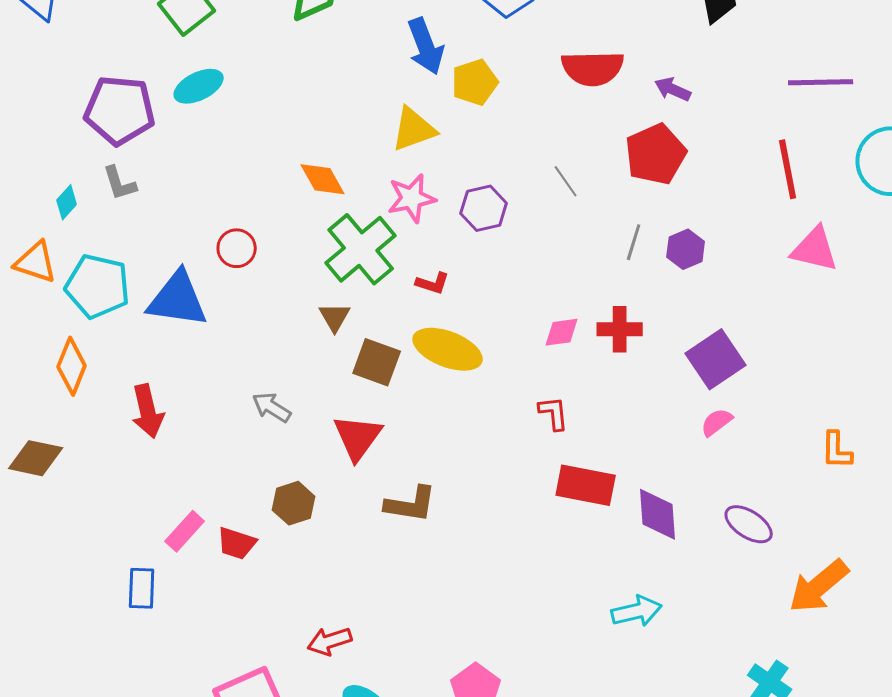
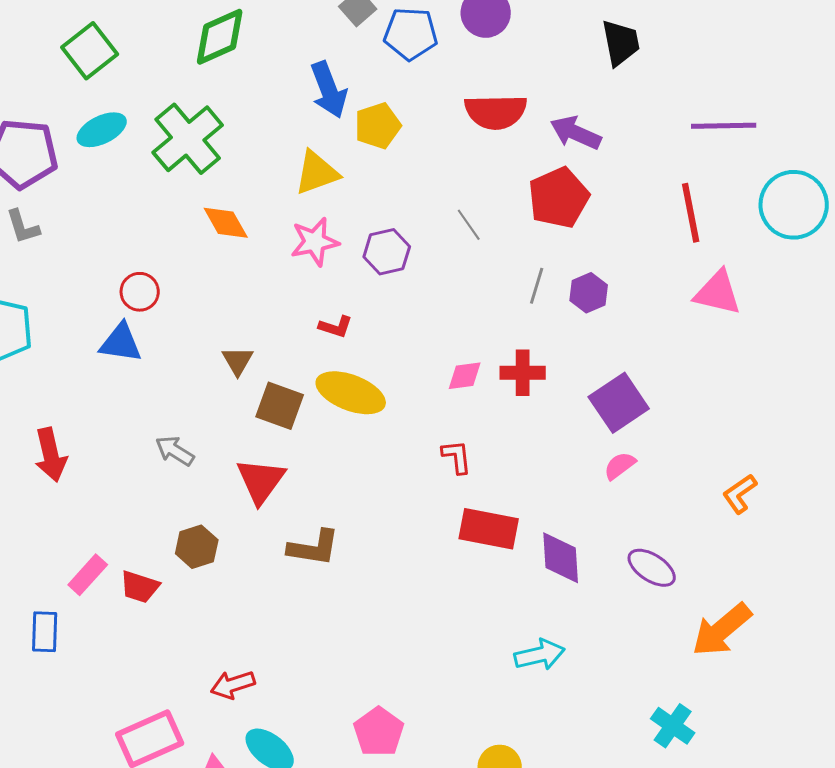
purple arrow: (673, 89) -> (576, 133), size x1.4
green cross: (361, 249) -> (188, 139), moved
blue triangle: (178, 299) -> (121, 343), moved, size x0.7
orange L-shape: (837, 450) -> (740, 494), turned 54

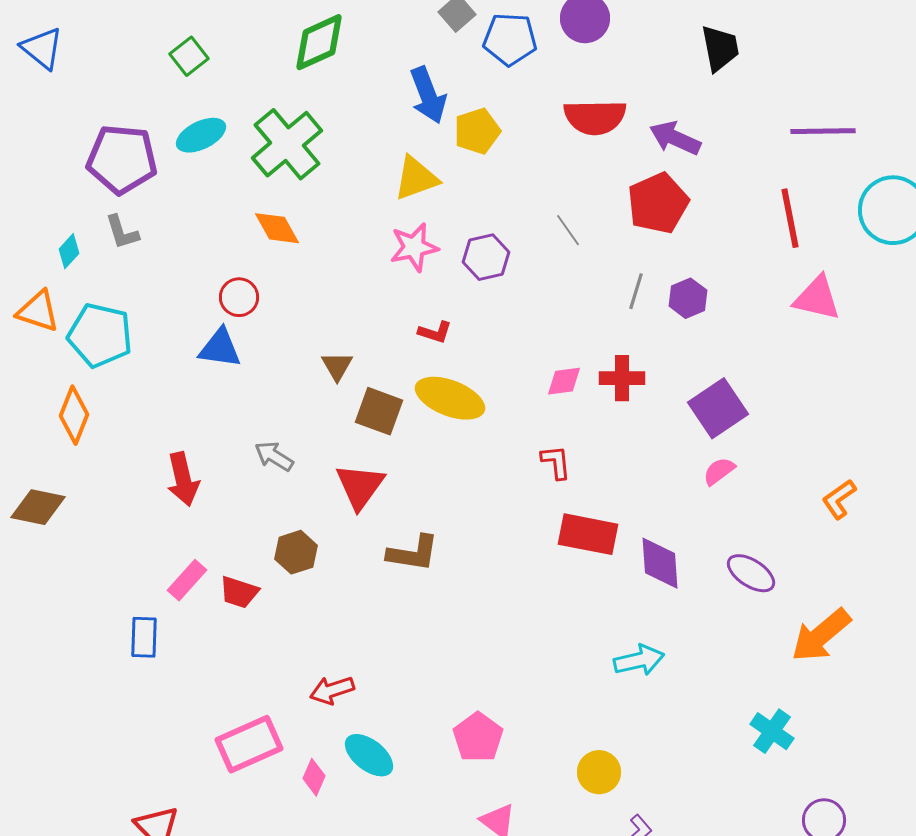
green square: (90, 51) -> (189, 56), size x0.7
orange diamond: (226, 223) -> (277, 228), moved
red arrow: (51, 455) -> (183, 479), moved

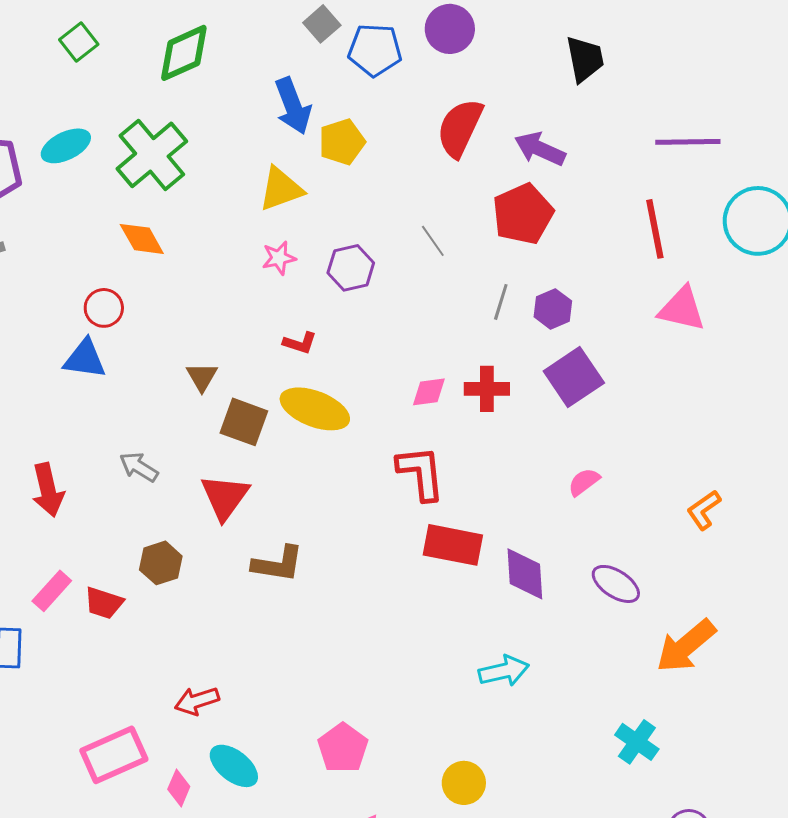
green square: (189, 56) -> (79, 42), moved
red semicircle: (595, 117) -> (460, 128), turned 116
pink star: (414, 247) -> (279, 258), size x0.7
purple square: (718, 408) -> (574, 377), moved
red L-shape: (556, 462) -> (421, 473), size x1.6

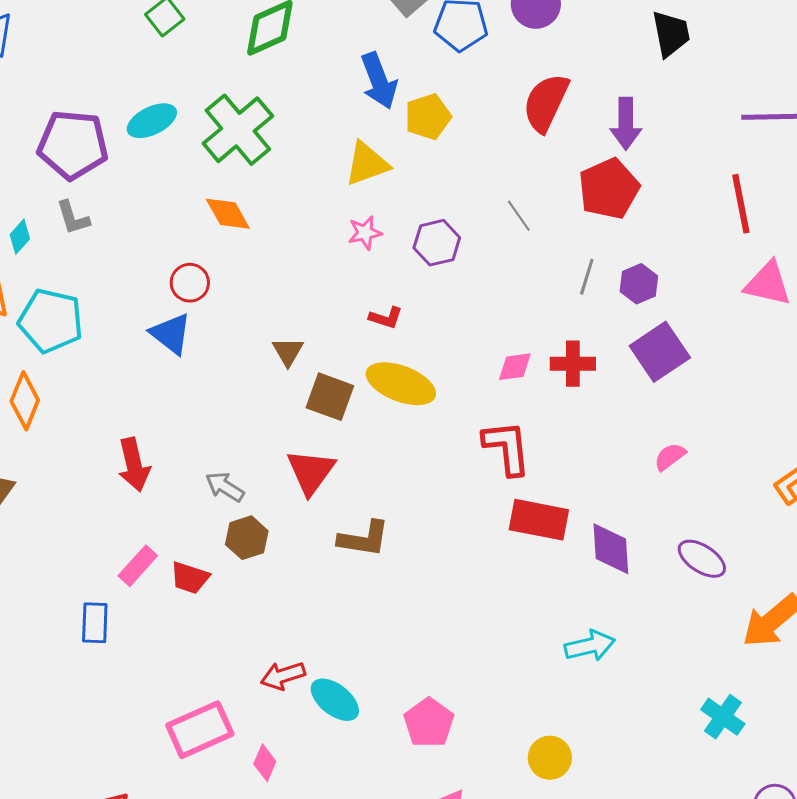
purple arrow: (540, 149) -> (626, 124), turned -114
blue triangle: (85, 359) -> (171, 334), turned 30
gray arrow: (139, 467) -> (225, 487), moved
cyan ellipse: (234, 766) -> (335, 700), moved

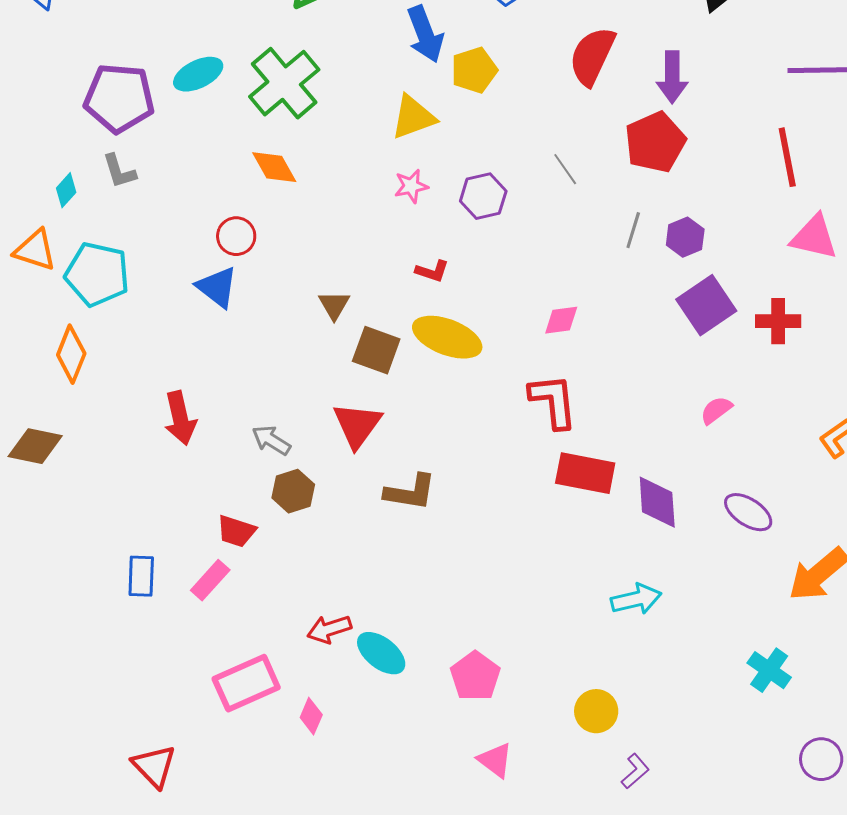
red cross: (573, 364) -> (778, 321), moved
pink rectangle: (138, 566) -> (210, 580), moved

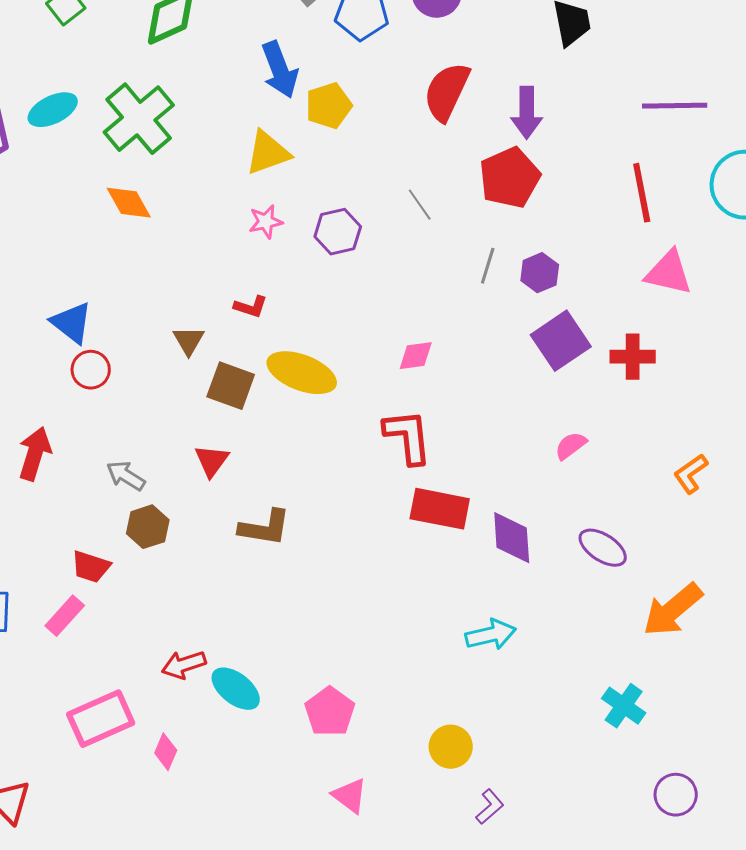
red circle: (236, 236) -> (91, 370), moved
red L-shape: (432, 271) -> (251, 307), moved
red arrow: (180, 418) -> (35, 454), turned -150
red triangle: (357, 425) -> (212, 461), size x0.7

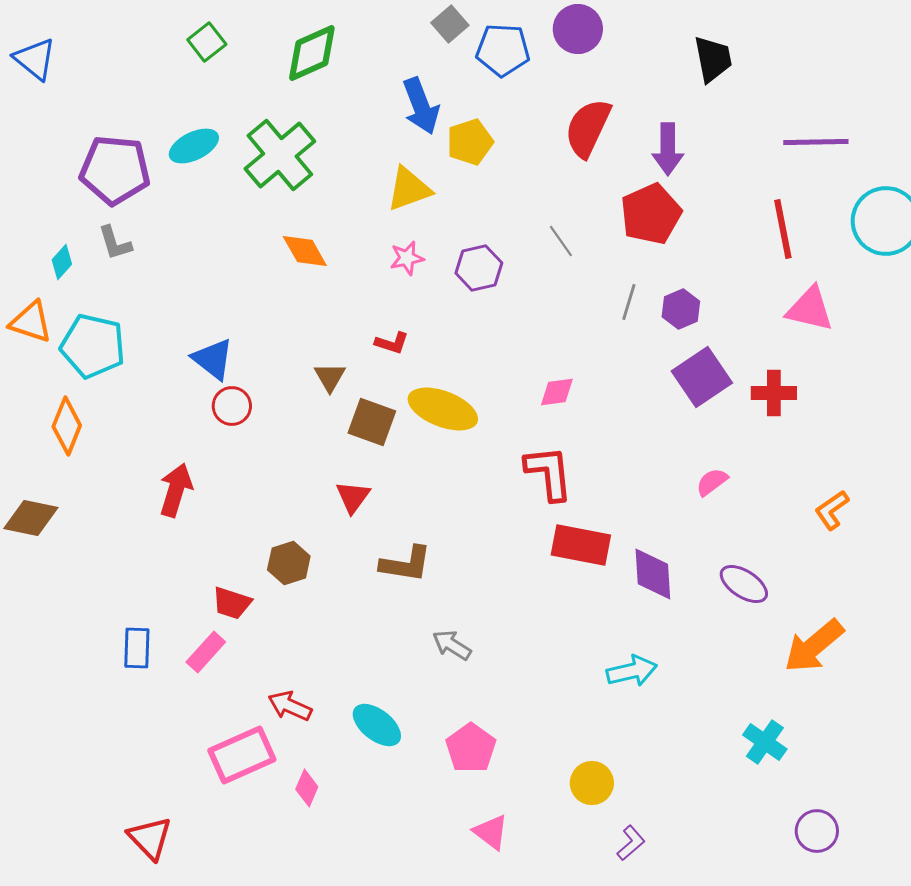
orange diamond: (129, 203) -> (305, 251), moved
gray arrow: (126, 476) -> (452, 645), moved
red arrow: (184, 665) -> (290, 706), moved, turned 42

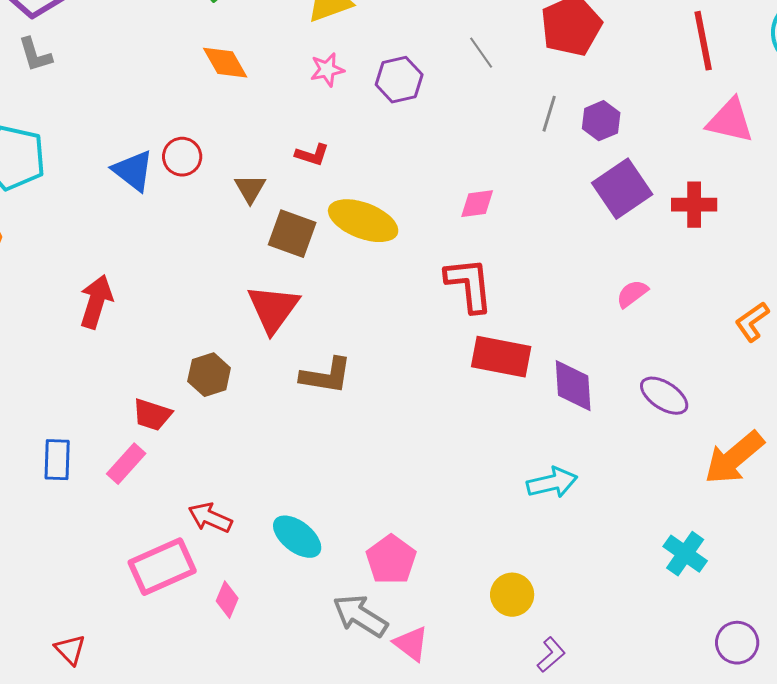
red circle: (232, 406) -> (182, 157), moved
red triangle: (353, 497) -> (273, 309), size x1.5
gray arrow: (452, 645) -> (360, 616), moved, size x1.4
red triangle: (150, 838) -> (70, 650), size x0.7

